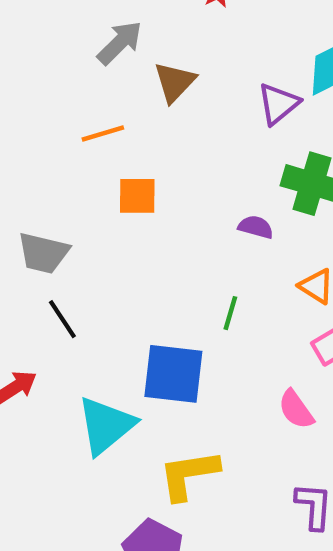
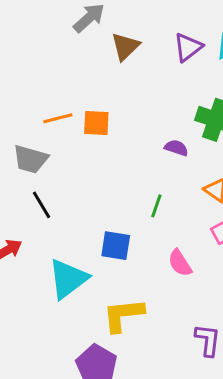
purple triangle: (278, 104) -> (188, 47), moved
orange line: (103, 133) -> (58, 118), moved
blue square: (173, 374) -> (116, 246), size x0.7
pink semicircle: (296, 409) -> (180, 263), moved

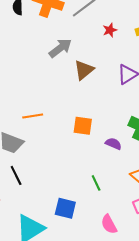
orange square: (96, 123) -> (83, 126), moved
green line: (156, 206) -> (96, 183), turned -49

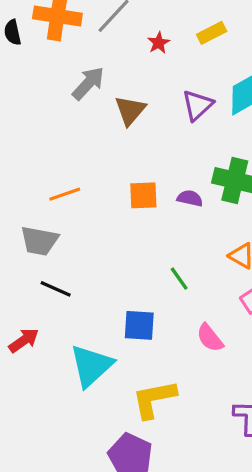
purple semicircle: (113, 144) -> (190, 198), moved
black line: (16, 175) -> (56, 289), turned -30

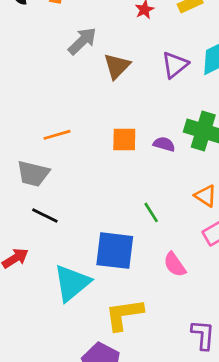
blue square: (139, 325) -> (115, 251), size x1.4

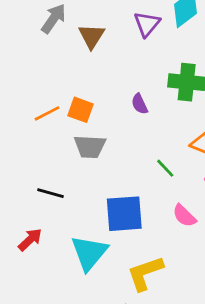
orange square: (124, 139) -> (81, 110), moved, turned 30
purple semicircle: (164, 144) -> (140, 104), moved, turned -120
gray trapezoid: (33, 174) -> (90, 147), moved
green line: (151, 212) -> (165, 168), moved

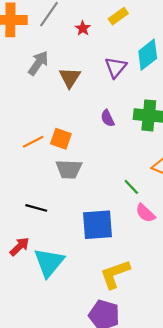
purple semicircle: (140, 104) -> (107, 118), moved
pink semicircle: (184, 216) -> (145, 213), moved
cyan triangle: (89, 253) -> (49, 262), moved

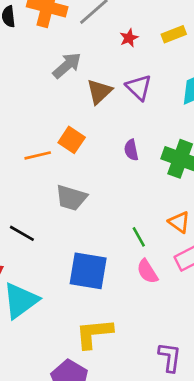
purple triangle: (116, 67) -> (139, 87), moved, turned -40
orange square: (61, 139) -> (72, 140), moved

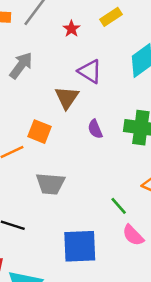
brown triangle: (99, 92) -> (67, 98), moved

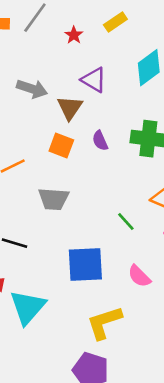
gray arrow: (21, 65) -> (32, 89), moved, turned 72
orange square: (40, 132) -> (61, 145), moved
pink semicircle: (133, 235) -> (139, 276), moved

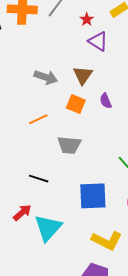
purple triangle: (94, 80) -> (98, 41), moved
gray arrow: (32, 89) -> (46, 77), moved
yellow L-shape: (104, 323) -> (107, 241), turned -136

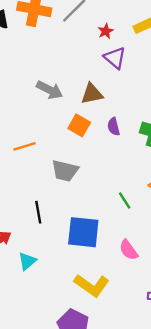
brown triangle: (83, 75) -> (92, 94), turned 35
orange line: (38, 119) -> (25, 146), moved
black line: (39, 179) -> (38, 212), moved, turned 54
cyan triangle: (48, 228) -> (27, 261), size x0.6

